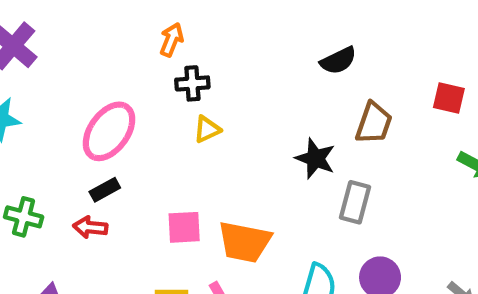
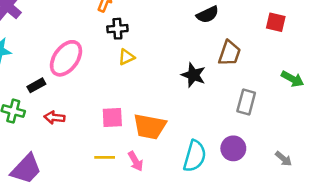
red square: (449, 98) -> (276, 22), moved
black rectangle: (105, 190) -> (36, 85), moved
gray rectangle: (355, 202) -> (246, 102), moved

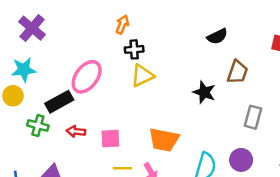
yellow triangle: (126, 57) -> (142, 76), size x1.5
black rectangle: (36, 85) -> (59, 102), size x1.6
pink square: (112, 117) -> (110, 139), moved

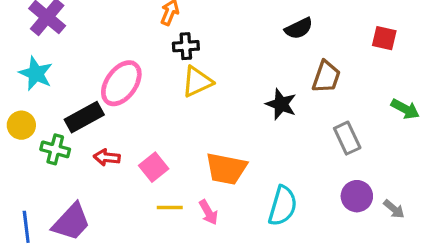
cyan star: (24, 70) -> (36, 74), turned 30
yellow circle: (13, 96) -> (21, 125), moved
gray rectangle: (253, 117) -> (347, 138), turned -40
pink square: (110, 139) -> (154, 167), turned -36
purple circle: (241, 160) -> (357, 196), moved

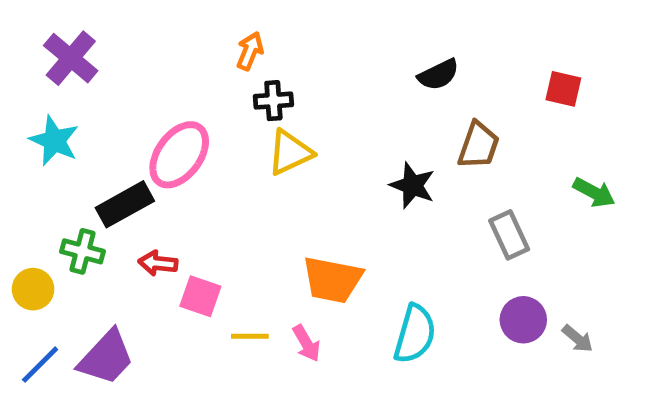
yellow circle: (21, 125) -> (33, 289), moved
pink square: (154, 167) -> (200, 296), moved, turned -32
blue line: (26, 227) -> (40, 365), turned 52

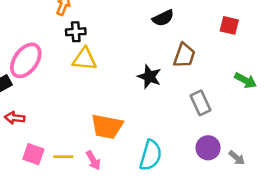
yellow triangle: (290, 152) -> (84, 59), turned 30
pink square: (200, 296) -> (33, 154), moved

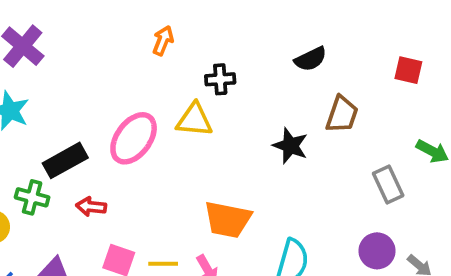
black cross: (76, 32) -> (220, 79), moved
pink ellipse: (26, 60) -> (134, 138), moved
gray rectangle: (201, 103) -> (388, 184), moved

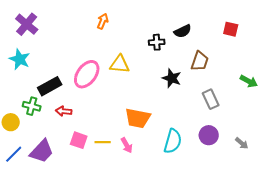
red square: (408, 70) -> (231, 29), moved
black cross: (220, 79) -> (157, 42), moved
gray rectangle: (388, 184) -> (211, 99), moved
purple circle: (377, 251) -> (209, 135), moved

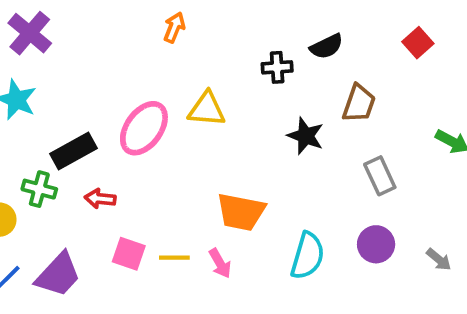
red square: (231, 29) -> (418, 43), turned 35

